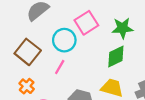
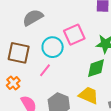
brown square: (28, 52) -> (19, 53), turned -35

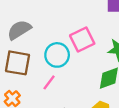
gray semicircle: (33, 18) -> (19, 30), moved

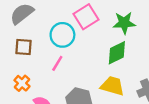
brown square: (17, 63) -> (24, 47), size x0.7

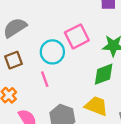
brown square: (24, 47) -> (13, 60), turned -30
pink line: (57, 63) -> (45, 79), turned -56

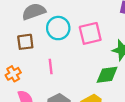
cyan circle: (52, 52) -> (58, 28), moved

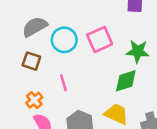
brown square: (25, 42) -> (31, 61), turned 36
orange cross: (13, 74) -> (34, 100), moved

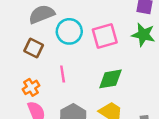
green star: (138, 51) -> (143, 35), moved
green diamond: (126, 81) -> (110, 79), moved

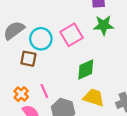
brown square: (34, 48) -> (28, 59), moved
pink line: (63, 74) -> (44, 91), moved

